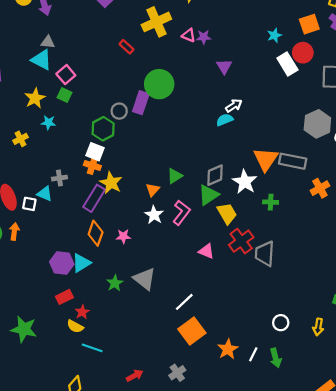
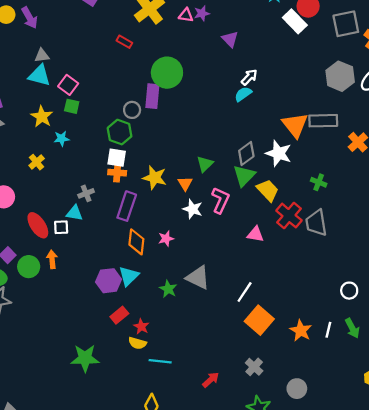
yellow star: (111, 183) -> (155, 178), moved
green cross: (271, 202) -> (319, 182), moved, turned 32

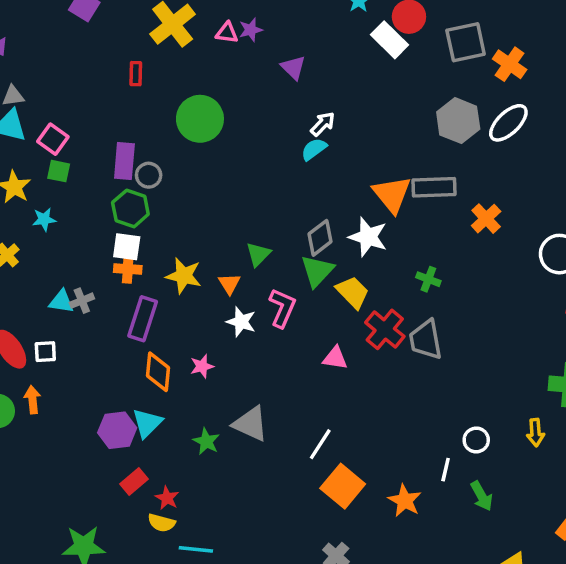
red rectangle: (124, 42) -> (136, 74), turned 63
purple rectangle: (152, 96) -> (124, 161), moved
cyan triangle: (74, 213) -> (61, 301), moved
white line: (328, 330) -> (446, 470), moved

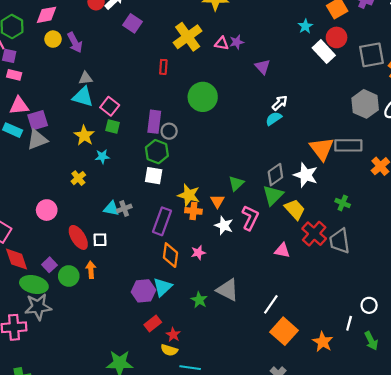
orange cross: (128, 269) -> (193, 211), moved

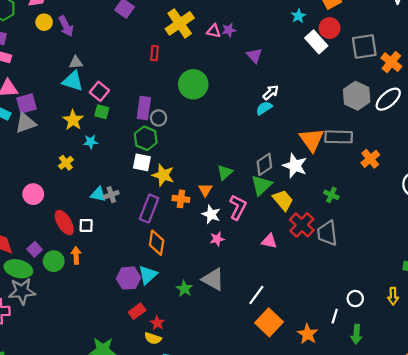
yellow star: (189, 195) -> (163, 175), moved
pink star: (198, 253) -> (217, 239), moved
green arrow: (371, 341) -> (356, 334), turned 30

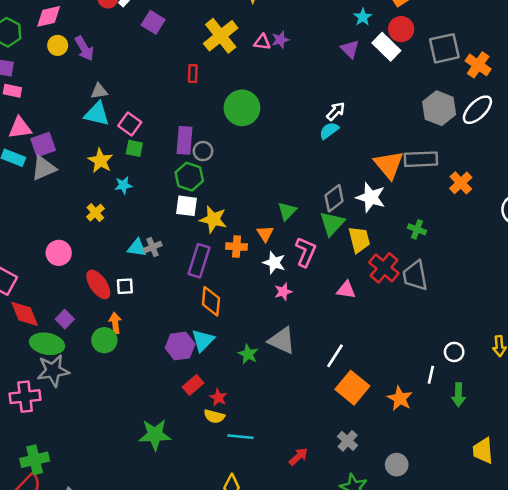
purple triangle: (254, 56) -> (350, 49), moved
yellow trapezoid: (283, 200) -> (359, 240), turned 30
green circle: (54, 261) -> (104, 340), moved

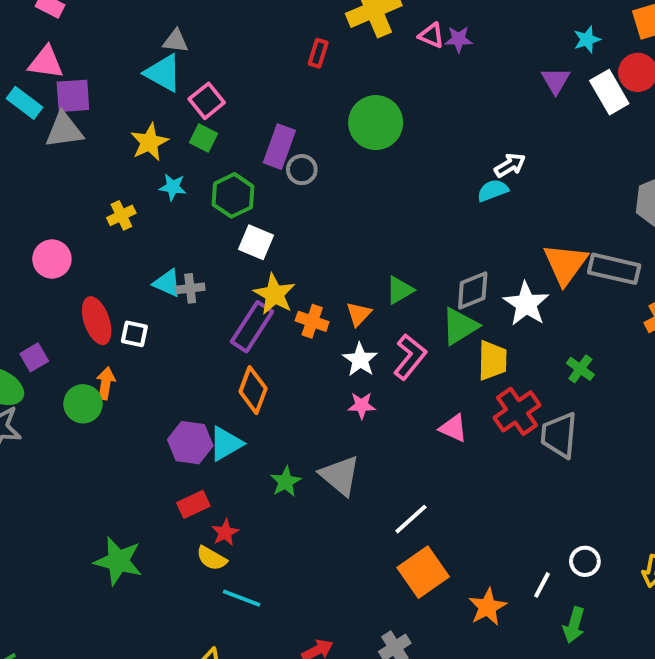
green hexagon: (189, 177) -> (233, 195), moved
yellow star: (213, 219) -> (274, 294), moved

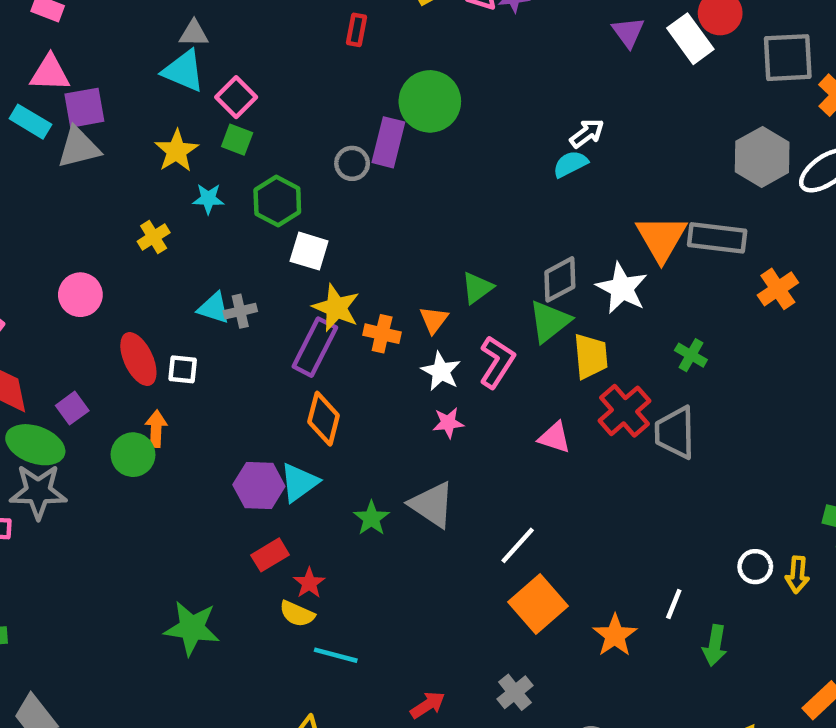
purple rectangle: (279, 147) -> (388, 142), moved
white circle: (585, 561) -> (755, 567), moved

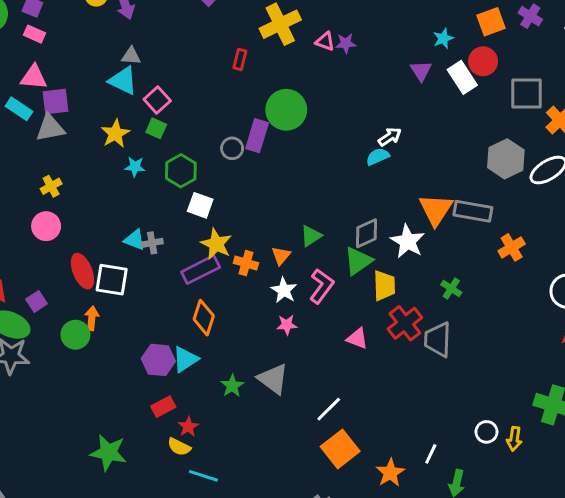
yellow cross: (154, 237) -> (51, 186), moved
purple rectangle: (315, 347) -> (201, 270), turned 33
white square: (183, 369) -> (112, 280), size x1.6

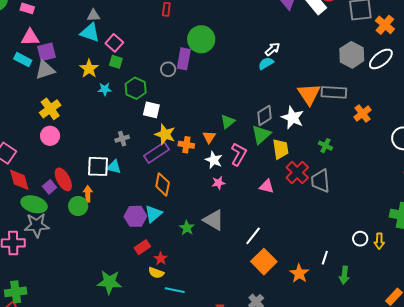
yellow cross: (51, 186) -> (50, 109), size x1.5
cyan triangle: (134, 240) -> (114, 167), moved
red ellipse: (82, 271) -> (63, 179), moved

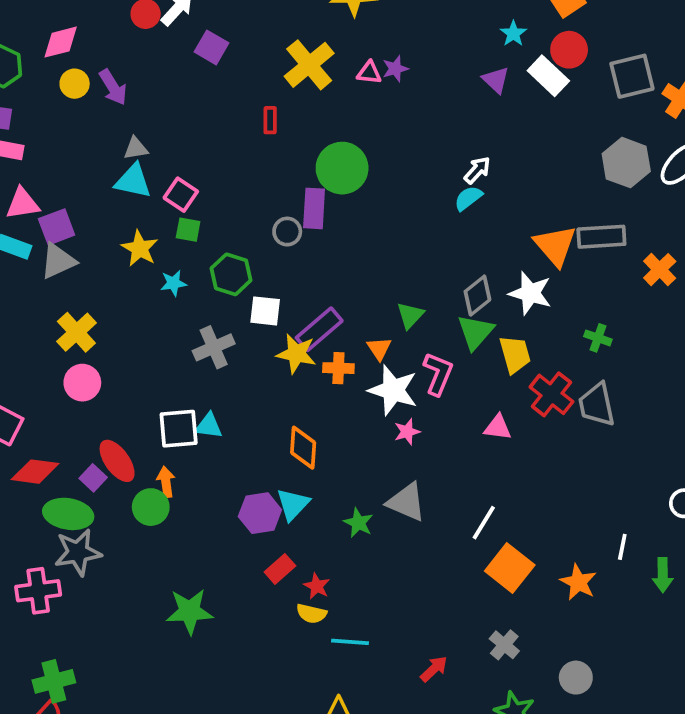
gray cross: (122, 139) -> (214, 347), moved, size x1.5
purple rectangle: (157, 153) -> (319, 329), moved
white star: (214, 160) -> (393, 390), size x1.5
red diamond: (19, 180) -> (35, 472), turned -60
green star: (109, 282) -> (189, 611), moved

